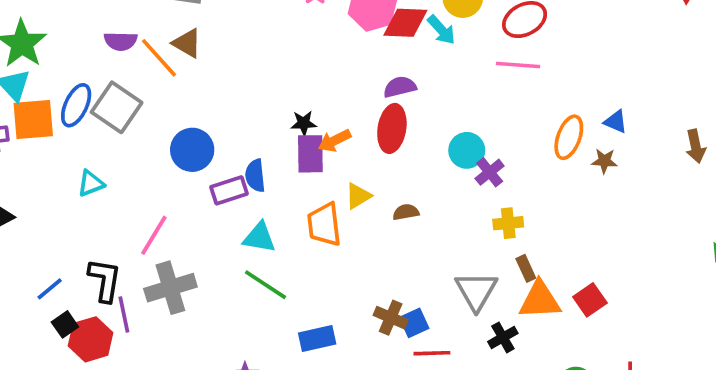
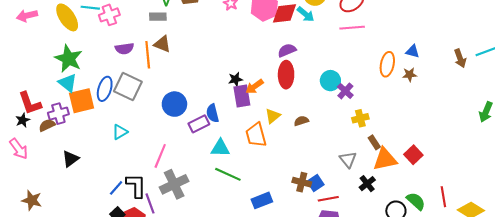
orange line: (159, 58) -> (148, 55), turned 45
blue line: (50, 289) -> (116, 188), moved
gray triangle: (476, 291) -> (348, 160), size x0.7

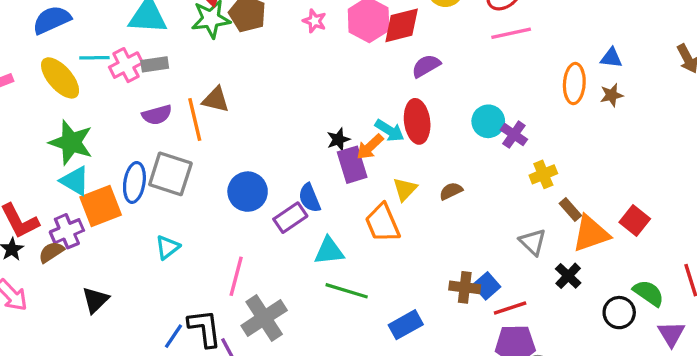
cyan arrow: (306, 14) -> (390, 130), moved
gray rectangle: (158, 17) -> (155, 64), moved
purple semicircle: (287, 50) -> (426, 66), moved

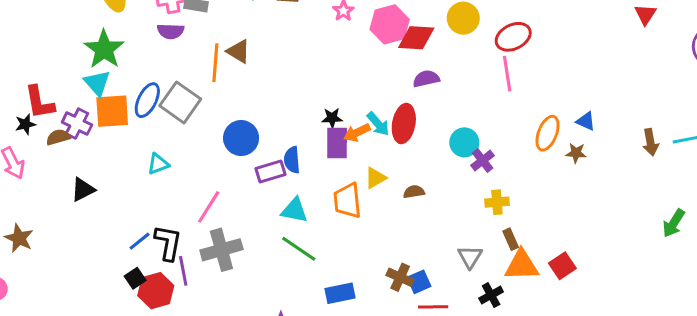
pink line: (511, 33) -> (507, 74), turned 76
purple semicircle: (157, 115) -> (171, 31), moved
purple cross: (67, 231) -> (77, 124), turned 32

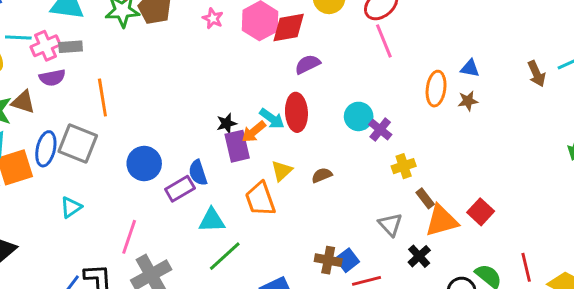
brown triangle: (238, 51) -> (23, 102), moved
green line: (299, 249) -> (225, 256), turned -63

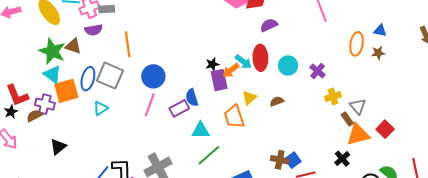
cyan circle: (359, 116) -> (288, 65), moved
blue circle: (144, 164) -> (153, 76), moved
cyan triangle: (71, 207) -> (101, 108), moved
gray triangle: (390, 225) -> (358, 106), moved
pink line: (129, 237) -> (150, 105), moved

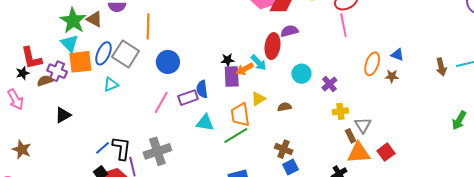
red ellipse: (260, 58) -> (272, 46), moved
pink line: (150, 105) -> (161, 102), moved
green line: (209, 155) -> (236, 135), moved
brown cross: (280, 160) -> (284, 149), moved

